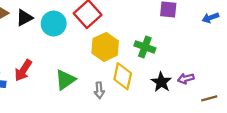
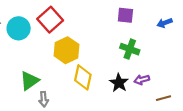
green cross: (145, 47) -> (130, 49), moved
gray arrow: (99, 90) -> (44, 99), moved

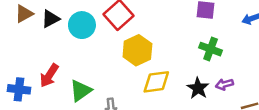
yellow diamond: (83, 77) -> (156, 82), turned 70
green triangle: (29, 81) -> (81, 91), moved

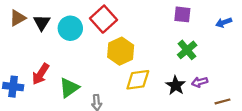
black triangle: (50, 19) -> (42, 23), turned -30
green cross: (211, 49) -> (187, 50), turned 30

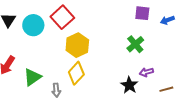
purple square: (182, 14) -> (142, 13), moved
yellow diamond: (138, 80) -> (76, 73), moved, turned -40
black star: (176, 85) -> (129, 85), moved

